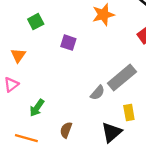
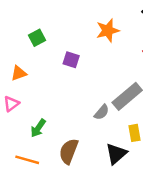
orange triangle: (18, 55) -> (19, 73), turned 35
brown semicircle: (66, 130) -> (69, 151), size x1.5

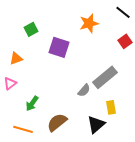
purple square: (71, 60) -> (59, 47), size x1.5
brown semicircle: (69, 151) -> (57, 122), turned 30

